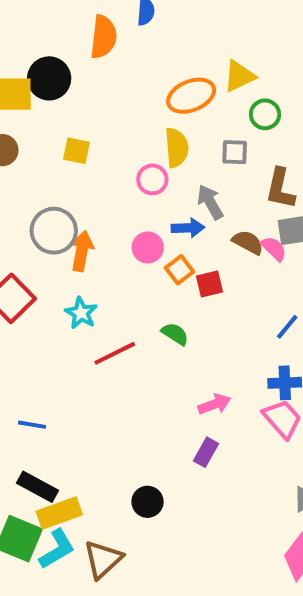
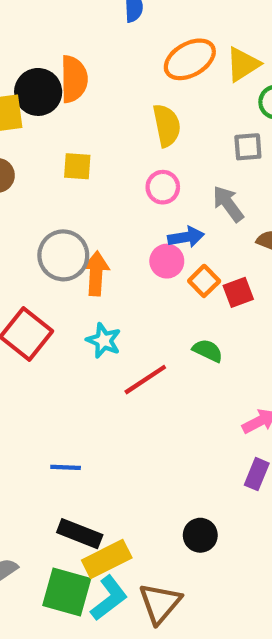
orange semicircle: (104, 37) -> (74, 79), moved
orange ellipse: (191, 96) -> (190, 59), moved
yellow semicircle: (177, 148) -> (167, 125), moved
blue arrow: (188, 228) -> (186, 237), moved

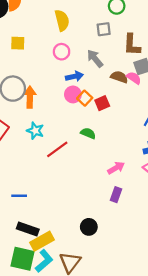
pink circle: (167, 261) -> (73, 94), moved

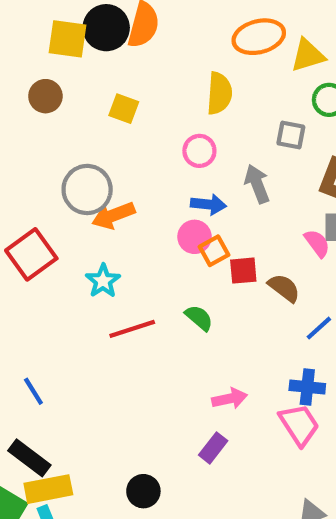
brown semicircle: (119, 77) -> (284, 288), moved
orange arrow: (30, 97) -> (113, 215), turned -130
blue line: (19, 196) -> (33, 391), turned 40

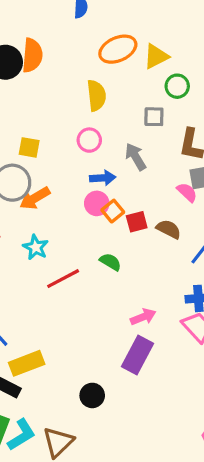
yellow square: (124, 109) -> (29, 147), moved
purple rectangle: (213, 448) -> (137, 355), size x1.6
yellow rectangle: (48, 489) -> (27, 363), moved

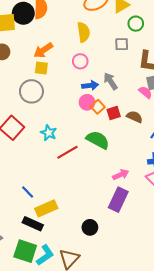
gray arrow: (136, 157) -> (110, 81), moved
orange arrow: (35, 198) -> (43, 50), moved
green semicircle: (110, 262) -> (98, 140), size x1.6

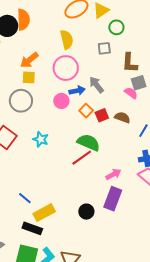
pink circle: (80, 61) -> (66, 68), size x1.6
pink circle: (87, 102) -> (61, 101), moved
red line: (67, 152) -> (82, 158), moved
black circle: (90, 227) -> (86, 212), moved

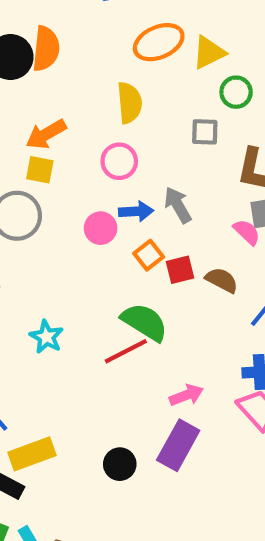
pink circle: (66, 68) -> (119, 161), size x0.7
cyan star: (41, 139) -> (46, 337), moved

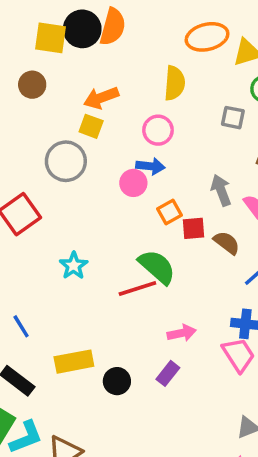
gray arrow: (178, 205) -> (221, 190), moved
blue arrow: (136, 211) -> (150, 166), moved
purple rectangle: (178, 445) -> (168, 373), size x0.6
yellow rectangle: (32, 454) -> (74, 362), moved

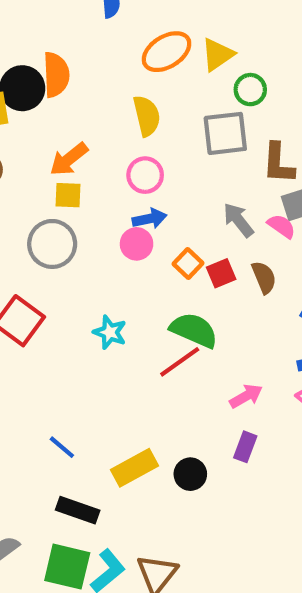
gray square: (233, 118) -> (225, 133), size x1.6
brown semicircle: (227, 243) -> (264, 277), turned 48
cyan star: (74, 266) -> (110, 332), moved

